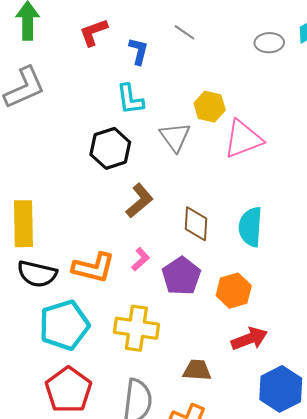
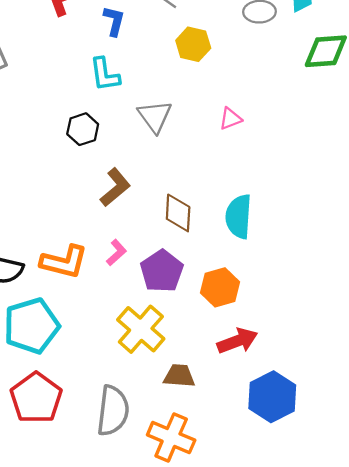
yellow hexagon: (210, 107) -> (193, 44), moved
pink triangle: (243, 139) -> (230, 119), size x0.5
black hexagon: (110, 148) -> (83, 129), size x0.7
yellow cross: (136, 328) -> (141, 329), moved, turned 33

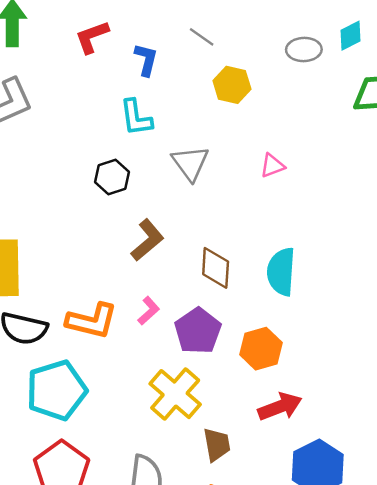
brown trapezoid: (179, 376) -> (217, 445), turned 76

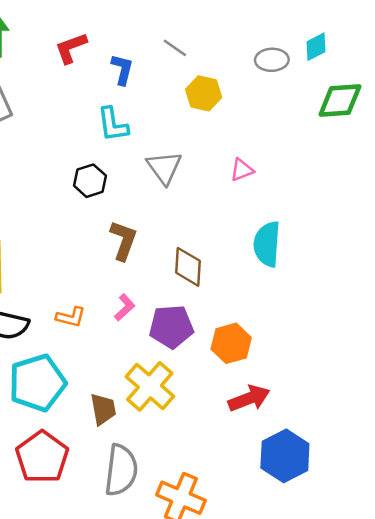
brown L-shape: (147, 240) -> (123, 240), turned -30
cyan semicircle: (281, 272) -> (267, 244), moved
orange L-shape: (92, 321) -> (71, 317), size x0.6
purple pentagon: (198, 331) -> (171, 327), turned 30
brown trapezoid: (217, 445) -> (103, 409), moved

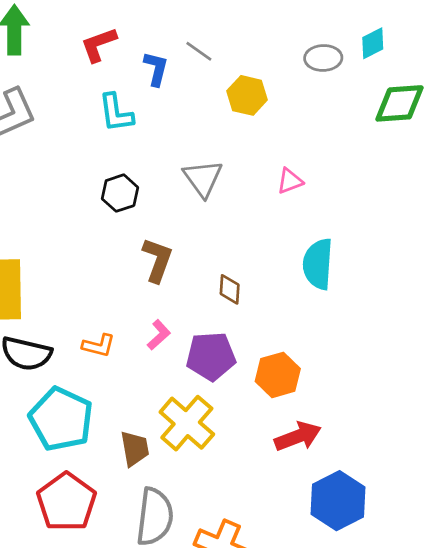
gray line: (175, 48) -> (199, 51), moved
cyan L-shape: (113, 124) -> (116, 113), moved
brown diamond: (188, 267) -> (230, 289), size x0.7
cyan pentagon: (37, 383) -> (61, 419), turned -30

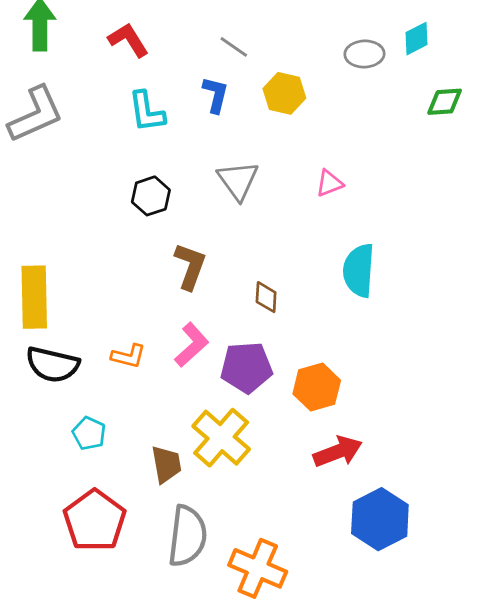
red L-shape: (99, 45) -> (128, 40), turned 78
blue L-shape: (156, 69) -> (216, 95), moved
green diamond: (399, 103) -> (445, 102), size x0.7
pink L-shape: (159, 335) -> (192, 345), size x1.4
cyan pentagon: (61, 419) -> (89, 433), size x0.5

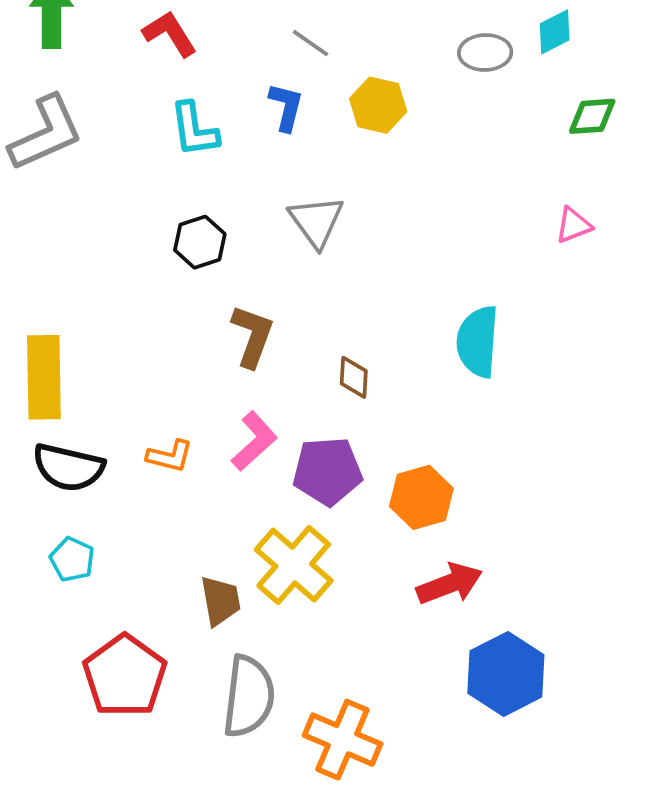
pink triangle: (329, 183) -> (573, 225), moved
cyan pentagon: (89, 433) -> (72, 559), moved

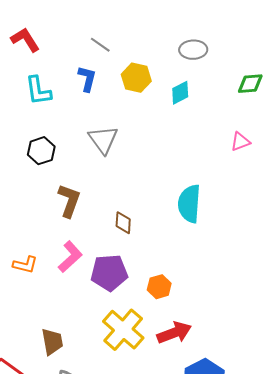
cyan diamond: (555, 32) -> (180, 93), moved
orange hexagon: (421, 497) -> (159, 287), size x0.7
yellow cross: (294, 565) -> (123, 330), moved

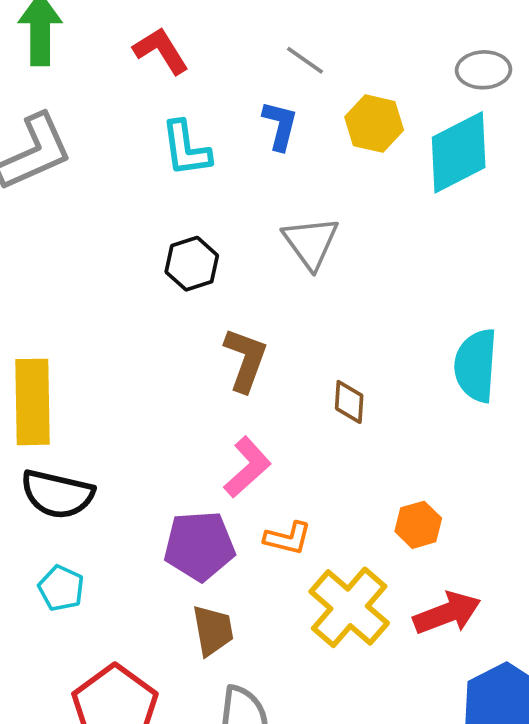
cyan diamond: (180, 93) -> (459, 152), size x1.8
orange L-shape: (25, 265) -> (288, 538), moved
purple pentagon: (109, 273) -> (199, 546), moved

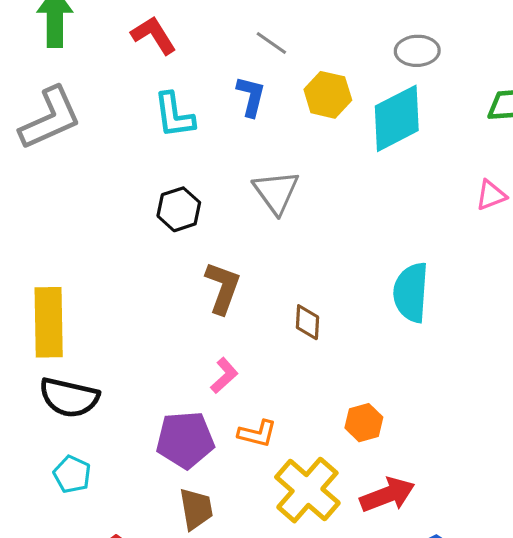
pink L-shape: (247, 467) -> (224, 376), size x0.7

